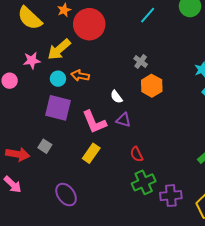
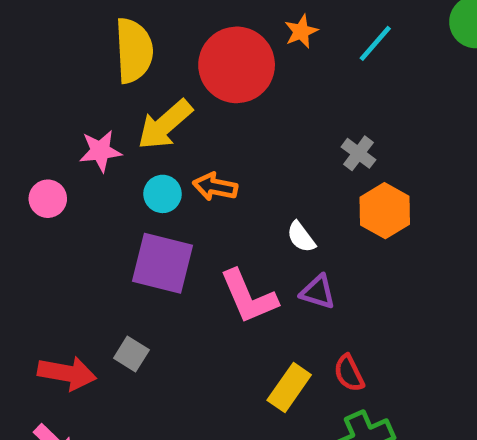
orange star: (64, 10) -> (301, 31), moved
yellow semicircle: (30, 18) -> (134, 51), moved, turned -136
yellow rectangle: (91, 153) -> (289, 388), moved

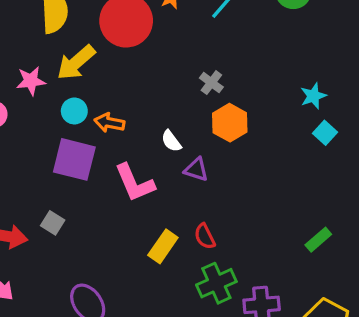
orange arrow: (215, 187) -> (109, 123), moved
purple triangle: (318, 292) -> (196, 169), moved

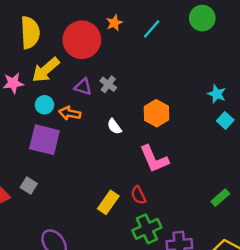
gray cross: (211, 83) -> (108, 84), moved
cyan star: (313, 96) -> (217, 94), turned -30
purple triangle: (196, 169) -> (83, 87), moved
pink L-shape: (134, 183) -> (154, 159), moved

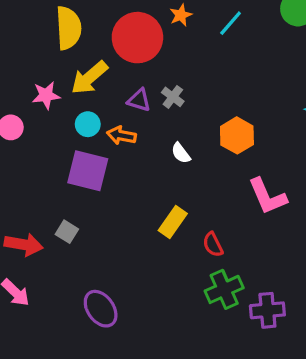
pink L-shape: (154, 159) -> (267, 196), moved
yellow rectangle: (108, 202) -> (173, 222), moved

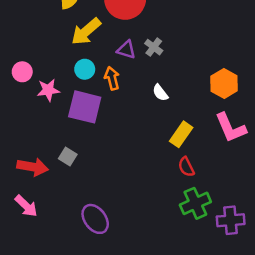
pink star: (46, 95) -> (48, 90), moved
orange arrow: (121, 135) -> (112, 78), turned 65
orange hexagon: (237, 135) -> (224, 84), moved
yellow rectangle: (173, 222) -> (181, 134), moved

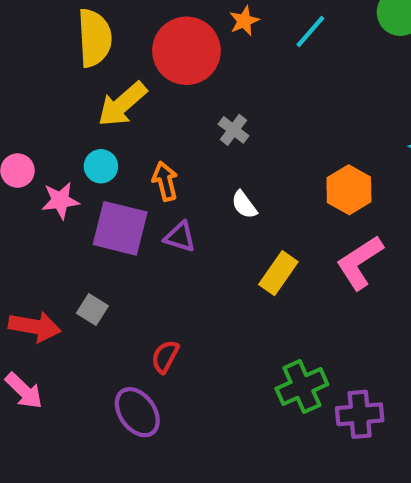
purple triangle: (126, 50) -> (180, 237), moved
cyan circle: (85, 69) -> (101, 166), moved
pink L-shape: (231, 128) -> (360, 262), turned 80
red semicircle: (186, 167) -> (165, 357), moved, turned 54

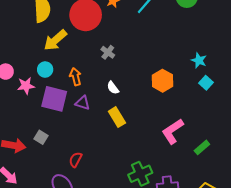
pink L-shape: (360, 262) -> (173, 131), moved
yellow rectangle: (278, 273) -> (117, 117), moved, turned -66

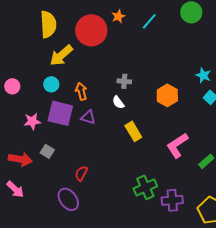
gray cross: (108, 52) -> (124, 81), moved, turned -32
pink star: (26, 86) -> (32, 121), moved
yellow rectangle: (117, 117) -> (133, 131), moved

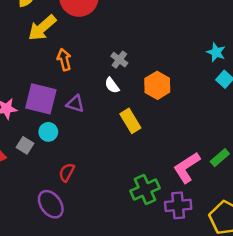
gray cross: (124, 81) -> (119, 60), turned 32
cyan circle: (51, 84) -> (48, 132), moved
orange arrow: (81, 91) -> (64, 60), moved
orange hexagon: (167, 95) -> (157, 85), moved
pink L-shape: (177, 145) -> (187, 167), moved

